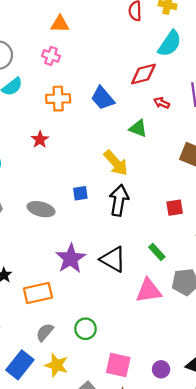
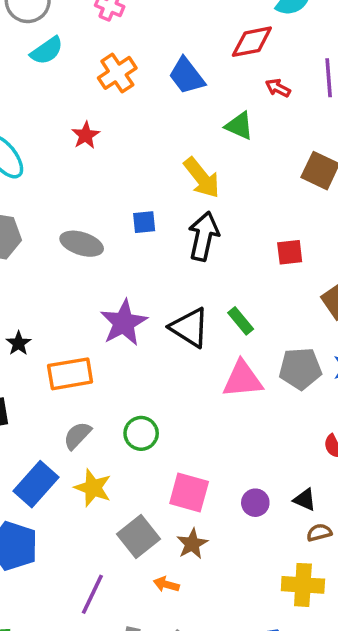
orange cross: (58, 99) -> (117, 73), turned -35
green rectangle: (157, 252) -> (241, 321), moved

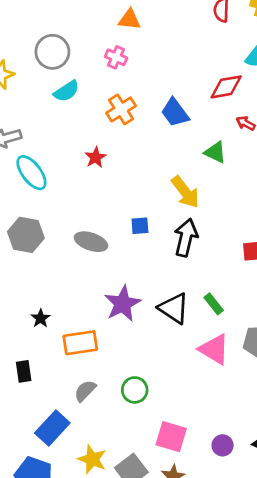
pink triangle: (242, 379) -> (214, 349), turned 36
yellow star: (93, 488) -> (92, 459), moved

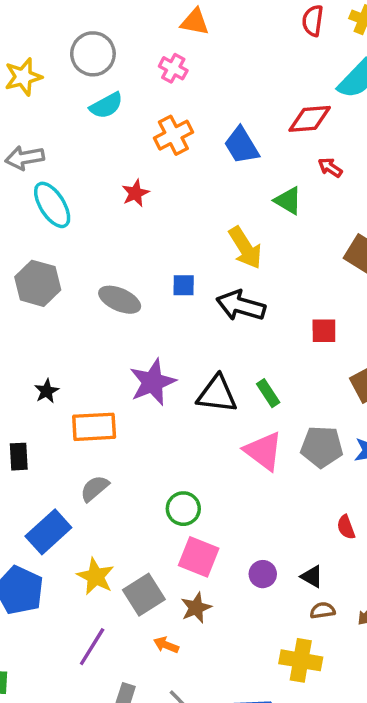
black arrow: (186, 238) -> (241, 306), turned -93
black triangle: (174, 308) -> (217, 394), turned -32
green circle: (135, 390) -> (183, 509), moved

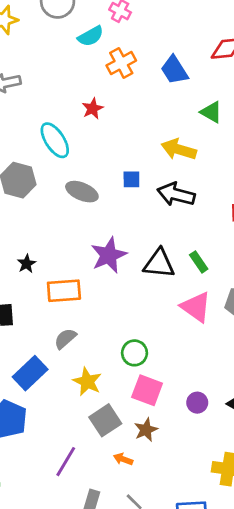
cyan semicircle: (106, 106) -> (91, 36), moved
cyan ellipse: (52, 205) -> (55, 140), moved
yellow arrow: (245, 248) -> (179, 149), turned 140
yellow star: (96, 576) -> (87, 382), moved

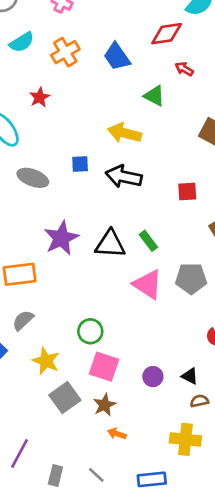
cyan semicircle: (91, 36) -> (22, 42), moved
orange arrow: (123, 459) -> (117, 434), moved
purple line: (66, 462) -> (20, 454), moved

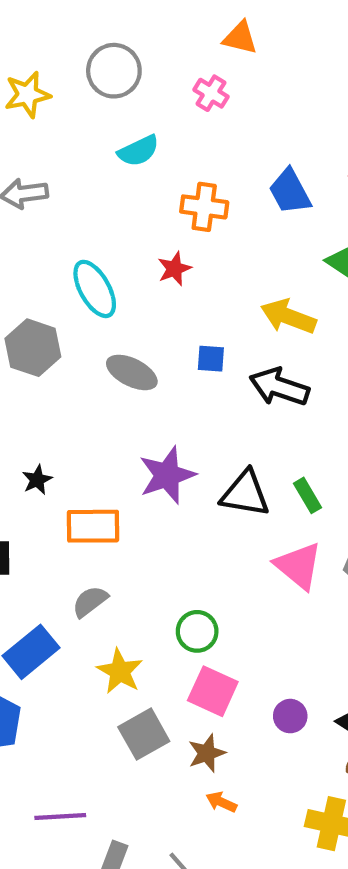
orange cross: (65, 52) -> (204, 207), moved, turned 32
red star: (40, 97) -> (174, 269), moved
purple line: (20, 454) -> (60, 817), turned 52

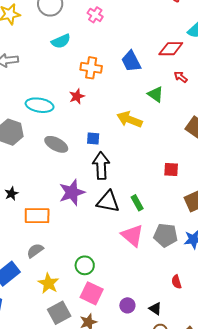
cyan ellipse: (95, 289) -> (40, 105), turned -52
black arrow: (279, 387) -> (101, 166), moved, turned 68

